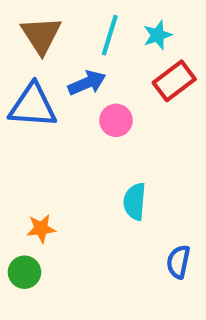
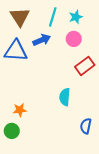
red rectangle: (174, 81) -> (85, 66), moved
pink circle: (116, 120) -> (74, 39), moved

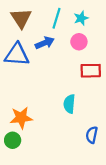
red rectangle: (85, 66) -> (91, 71), turned 36
orange star: (20, 110) -> (21, 118), size x1.5

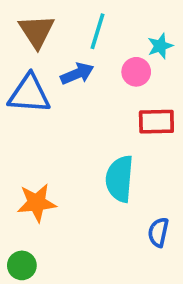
cyan star: (81, 18) -> (160, 46), moved
cyan semicircle: (69, 104) -> (120, 179), size x1.4
green circle: (13, 140) -> (22, 265), moved

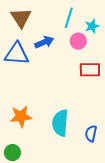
cyan line: (97, 31) -> (69, 18), moved
cyan semicircle: (120, 179) -> (60, 123), moved

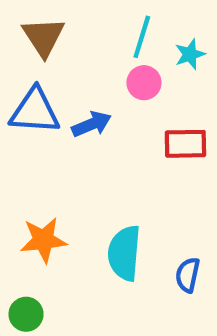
pink circle: (78, 41) -> (144, 83), moved
blue arrow: (44, 42) -> (92, 124), moved

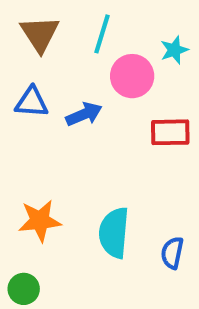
cyan line: (142, 37) -> (102, 34), moved
pink circle: (144, 83) -> (132, 76), size x1.4
blue triangle: (35, 111) -> (32, 102), size x0.7

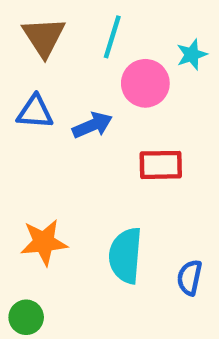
red rectangle: (170, 132) -> (161, 165), moved

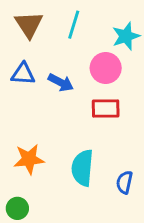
cyan star: (192, 55) -> (126, 36), size x1.4
pink circle: (145, 83) -> (106, 68), moved
blue arrow: (92, 125) -> (61, 82), turned 50

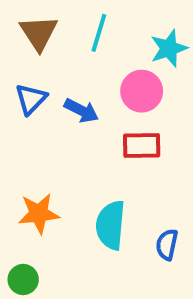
blue triangle: (23, 74) -> (31, 99), turned -50

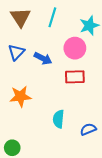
orange star: (39, 213) -> (20, 96), moved
cyan semicircle: (111, 225) -> (58, 119), size x0.7
blue semicircle: (167, 245) -> (88, 129), turned 56

